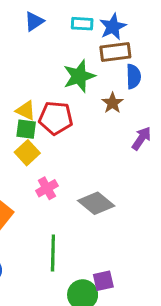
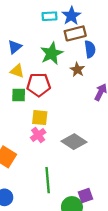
blue triangle: (34, 21) -> (15, 47), moved
yellow triangle: (26, 110) -> (17, 71), moved
yellow square: (27, 153) -> (40, 118), moved, turned -35

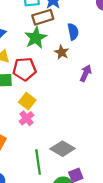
brown rectangle: (75, 33) -> (43, 17), moved
yellow square: (40, 118) -> (27, 101), turned 35
gray diamond: (74, 142) -> (62, 149), moved

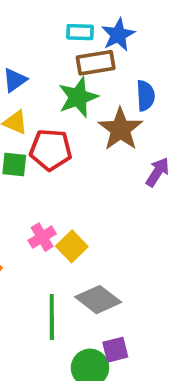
brown star: (62, 52) -> (120, 129), size x1.6
yellow square: (27, 101) -> (72, 246), moved

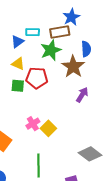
cyan rectangle: (80, 32) -> (33, 32), moved
purple arrow: (158, 172) -> (82, 95), moved
gray diamond: (98, 300) -> (90, 154), moved

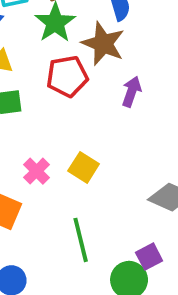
red pentagon: (37, 78) -> (67, 76), moved
pink cross: (33, 124) -> (36, 171), moved

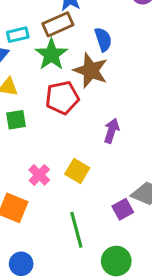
purple arrow: (132, 92) -> (112, 131), moved
purple square: (149, 257) -> (123, 209), moved

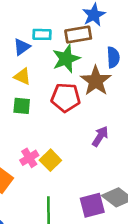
yellow square: (77, 171) -> (50, 160), moved
purple square: (123, 209) -> (92, 205), size x1.4

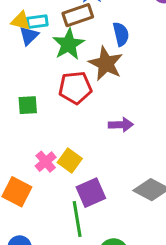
blue triangle: (22, 47) -> (29, 36), moved
yellow triangle: (22, 76) -> (21, 21), moved
purple arrow: (100, 136) -> (121, 125), turned 65
purple square: (92, 205) -> (91, 193), moved

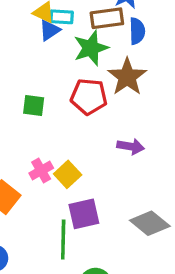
blue semicircle: (121, 34) -> (137, 31), moved

